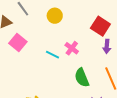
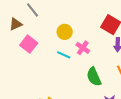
yellow circle: (55, 16) -> (65, 32), moved

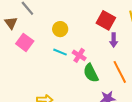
brown triangle: (16, 24) -> (11, 23), turned -40
pink cross: (83, 48) -> (79, 55), moved

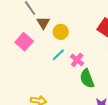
brown triangle: (11, 23) -> (43, 23), moved
cyan line: (60, 52) -> (58, 55), turned -72

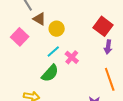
brown triangle: (43, 23) -> (39, 19), turned -32
green semicircle: (87, 79) -> (50, 73), moved, turned -120

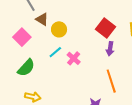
green semicircle: (50, 73) -> (26, 68), moved

